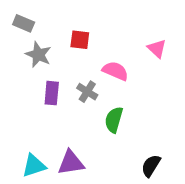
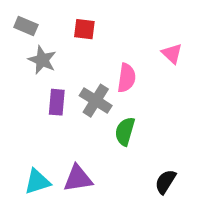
red square: (80, 40) -> (84, 29), moved
pink semicircle: (115, 71) -> (127, 78), turned 75
gray cross: (87, 92) -> (96, 101), size x1.4

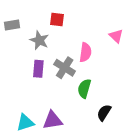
gray rectangle: (26, 26) -> (12, 25), moved, turned -32
gray star: (42, 60) -> (39, 40), moved
black semicircle: (165, 182) -> (104, 113), moved

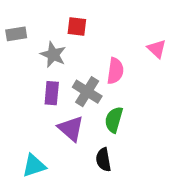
black semicircle: (104, 113) -> (103, 160), moved, turned -42
purple triangle: (53, 120) -> (71, 129), moved, turned 50

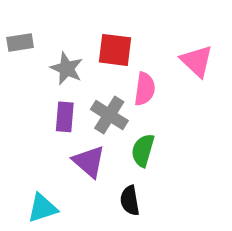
red square: (77, 27) -> (115, 50), moved, size x1.4
pink triangle: (157, 49) -> (197, 61), size x1.4

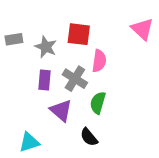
gray rectangle: (20, 42) -> (14, 39), moved
pink triangle: (197, 61) -> (142, 29), moved
black semicircle: (130, 201) -> (89, 137), turned -30

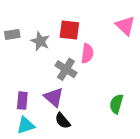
purple rectangle: (44, 80) -> (22, 101), moved
green semicircle: (98, 103) -> (116, 104), moved
black semicircle: (89, 137) -> (63, 121), moved

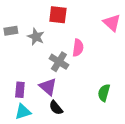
red square: (69, 30) -> (58, 15), moved

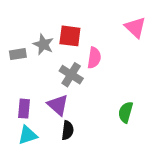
red square: (58, 15) -> (70, 36), moved
gray rectangle: (11, 31) -> (18, 54), moved
black semicircle: (56, 108) -> (68, 130), turned -133

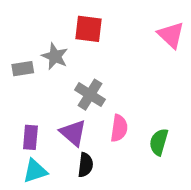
red square: (70, 36) -> (89, 29), moved
pink semicircle: (94, 58) -> (119, 128), moved

